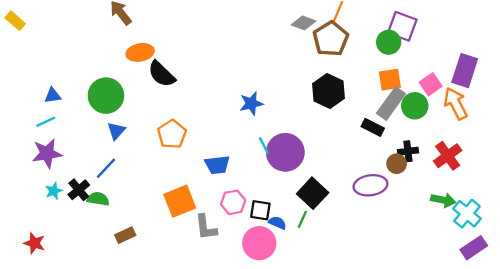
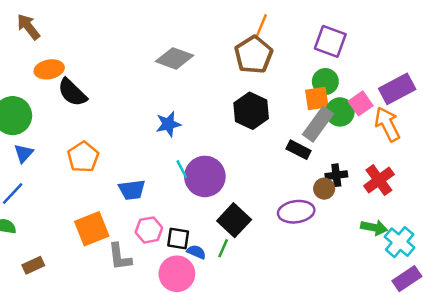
gray diamond: (304, 23) -> (174, 58), moved, size x1.4
green circle: (389, 42) -> (325, 82), moved
purple rectangle: (465, 71) -> (397, 89), turned 44
green circle: (415, 106) -> (340, 112), moved

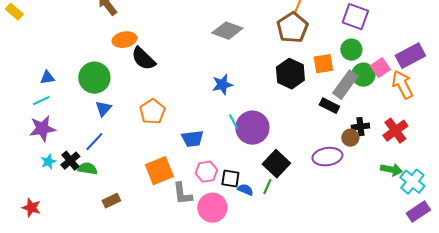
orange square: (317, 99) -> (323, 64), moved
pink circle: (177, 274) -> (212, 208), moved

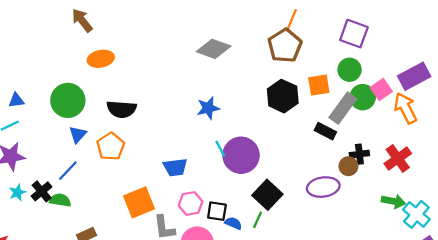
black semicircle: (143, 59) -> (122, 109), moved, turned -40
orange pentagon: (152, 112) -> (111, 146), moved

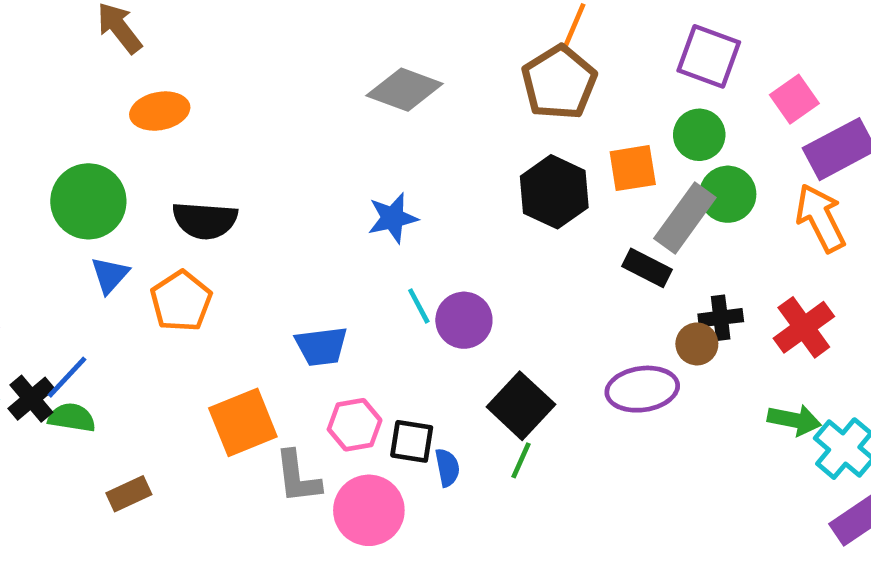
pink square: (381, 89) -> (794, 99), moved
purple circle: (241, 155) -> (464, 320), size x0.7
blue line: (68, 171) -> (67, 377), moved
green line: (257, 220) -> (521, 460), moved
blue semicircle: (233, 223) -> (447, 468), turned 56

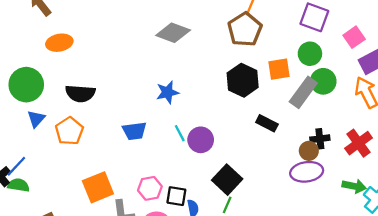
black rectangle: (647, 268) -> (267, 123), moved
blue trapezoid: (321, 346) -> (134, 131), moved
purple ellipse: (642, 389) -> (307, 172), moved

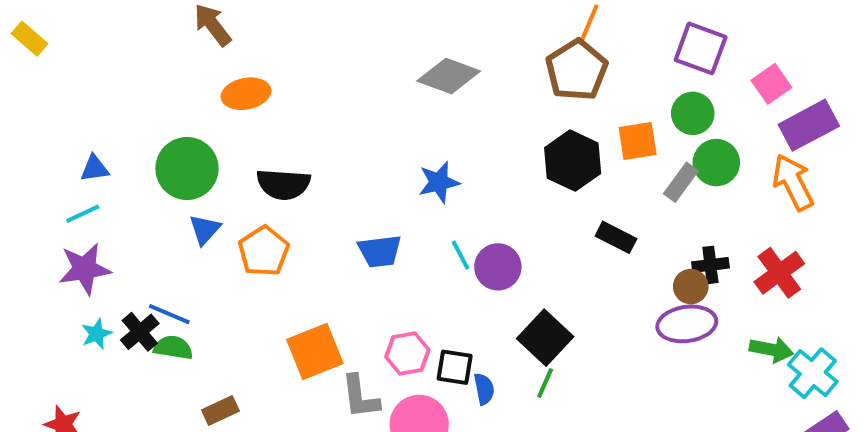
gray rectangle: (303, 92) -> (681, 182), size x0.7
blue line: (16, 166) -> (169, 314), turned 70

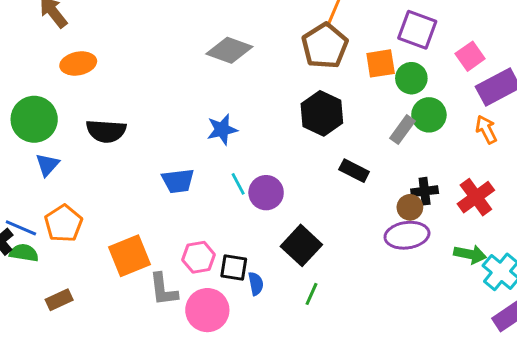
orange square: (638, 141) -> (381, 63), moved
orange arrow: (793, 182) -> (486, 130), size x0.7
orange pentagon: (264, 251) -> (64, 223), moved
green line: (545, 383) -> (312, 294), moved

